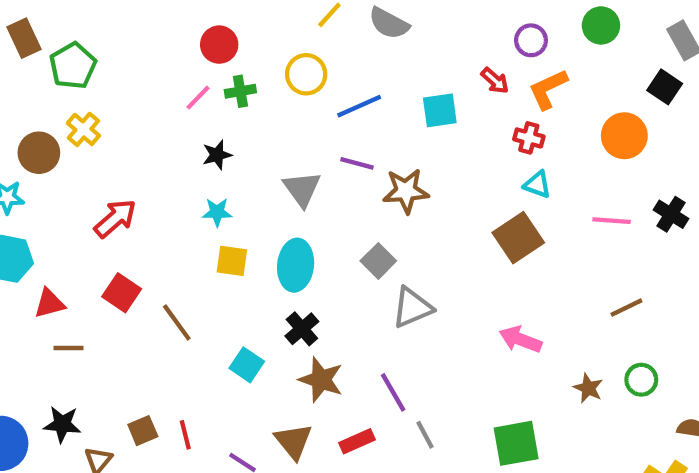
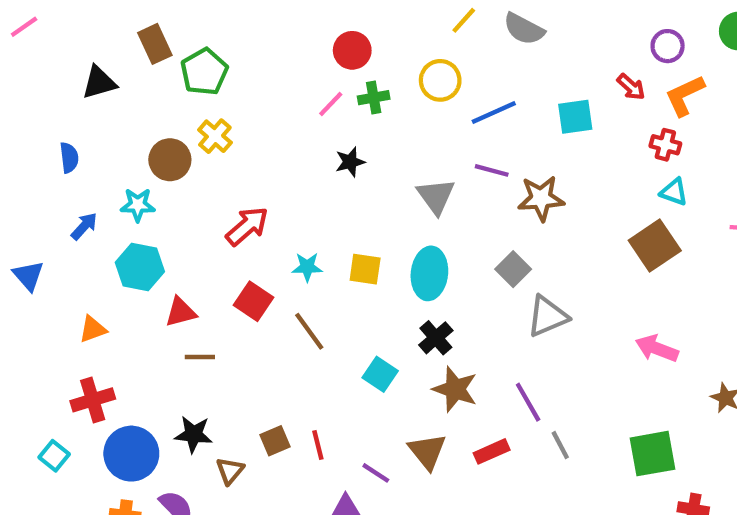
cyan star: (217, 212) -> (307, 267), moved

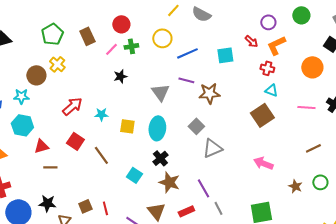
brown rectangle: (155, 44) -> (87, 36), moved
cyan star: (307, 267) -> (101, 114), moved

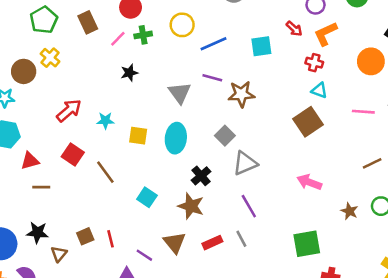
black cross: (160, 158) -> (201, 176), moved
purple line: (203, 188) -> (249, 206), moved
gray line: (218, 208) -> (241, 239), moved

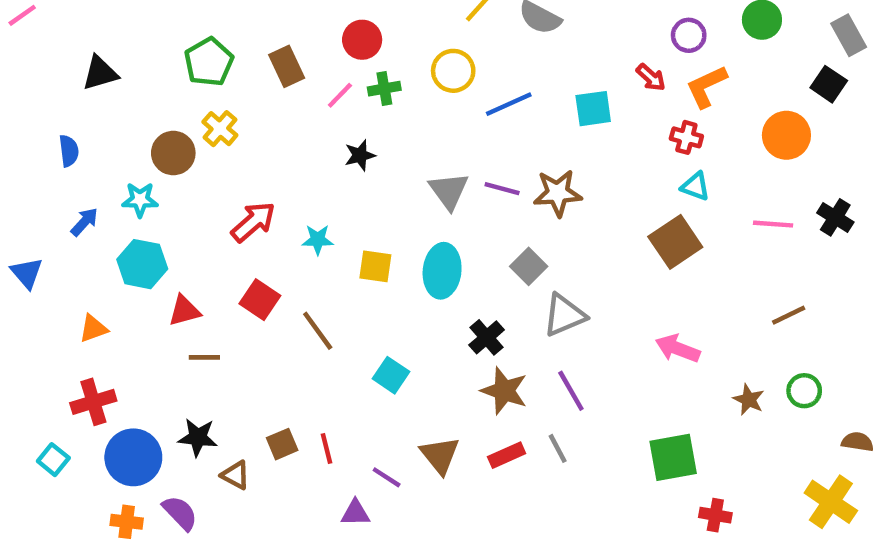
purple line: (212, 78) -> (502, 189), moved
brown star: (191, 206) -> (504, 391), moved
brown triangle: (59, 254) -> (235, 475), turned -42

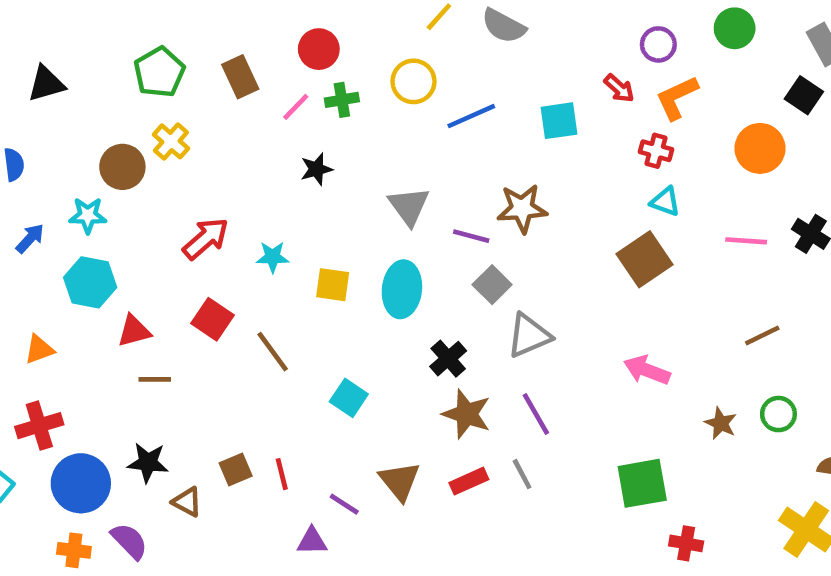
purple line: (502, 189) -> (471, 236), moved

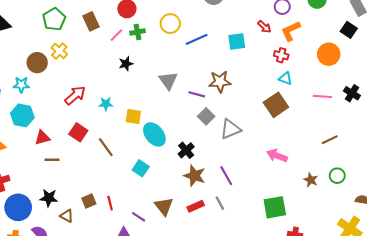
cyan ellipse: (402, 289) -> (154, 134), moved, turned -45
gray triangle: (529, 335) -> (230, 129), moved

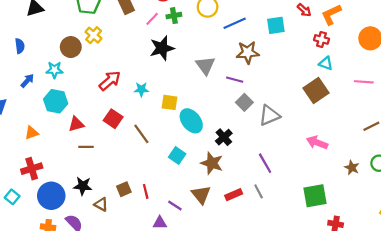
black star: (126, 64) -> (162, 48), size x1.6
brown star: (220, 82) -> (248, 52), moved
brown star: (195, 176) -> (212, 163), moved

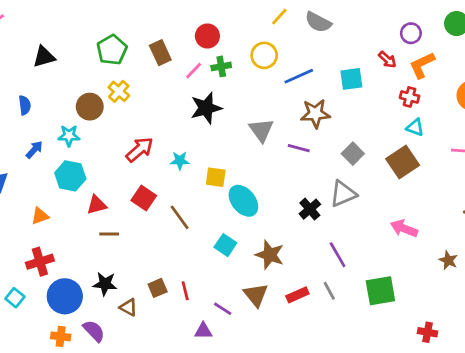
gray square: (244, 102) -> (353, 154), moved
black cross: (224, 137) -> (310, 209), moved
green square: (315, 196) -> (380, 291), moved

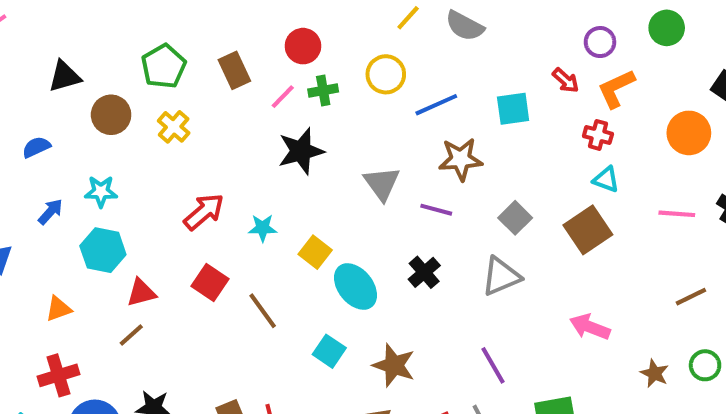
blue semicircle: (25, 105) -> (36, 147), turned -108
brown circle: (90, 107) -> (111, 115), moved
yellow square: (216, 177) -> (315, 252), turned 30
black cross: (310, 209) -> (424, 272), moved
brown line: (109, 234) -> (131, 335), moved, turned -42

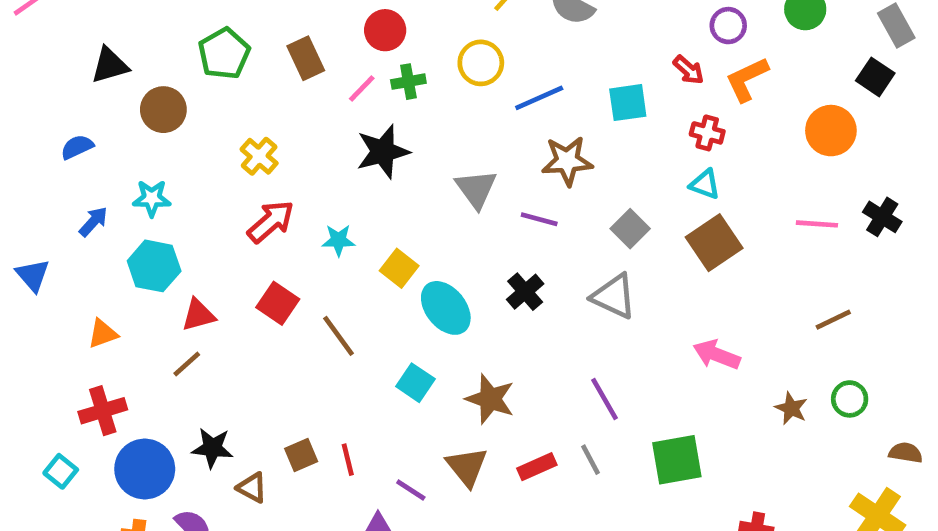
yellow cross: (174, 127) -> (259, 156), moved
red cross: (598, 135) -> (707, 133), moved
cyan triangle: (606, 179) -> (705, 184), moved
gray triangle: (501, 276) -> (614, 296), turned 48

